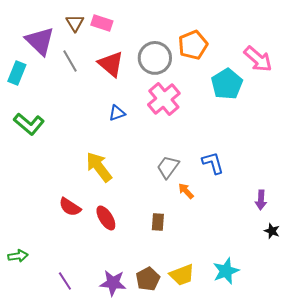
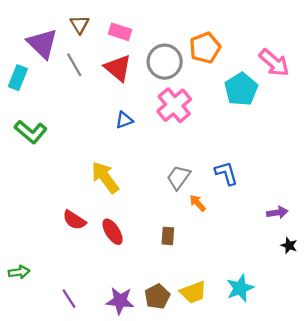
pink rectangle: (102, 23) -> (120, 32), moved
purple arrow: (261, 200) -> (277, 213), turned -102

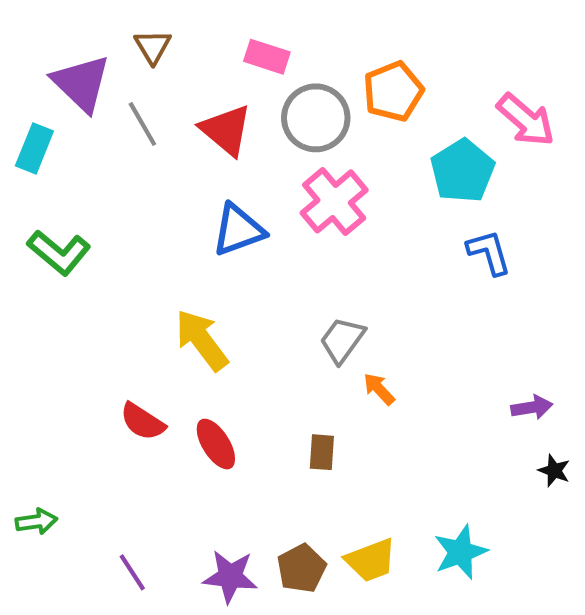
pink rectangle: (120, 32) -> (267, 57), moved
blue triangle: (124, 120) -> (238, 230), size x1.6
blue L-shape: (226, 173) -> (489, 252), moved

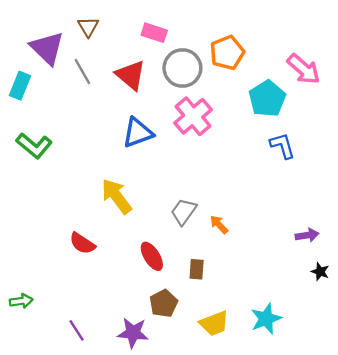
gray trapezoid: (342, 340) -> (184, 212), moved
red ellipse: (216, 444) -> (152, 256), moved
brown rectangle: (322, 452) -> (197, 269), moved
brown pentagon: (301, 568) -> (164, 303), moved

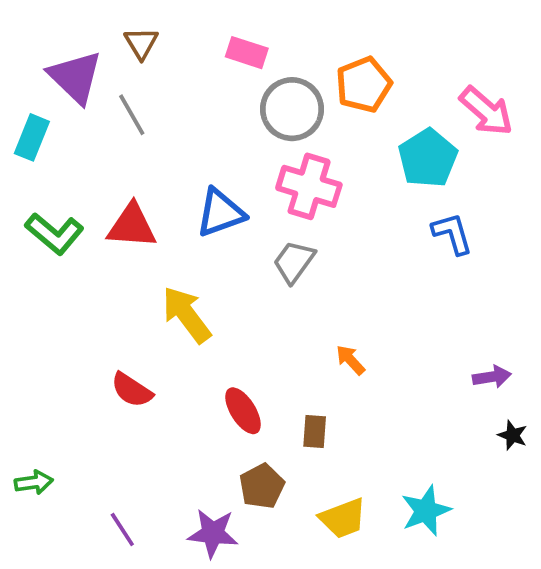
red triangle: (131, 75) -> (132, 226), moved, turned -36
pink cross: (193, 116) -> (309, 186), turned -33
gray trapezoid: (184, 212) -> (294, 262), moved

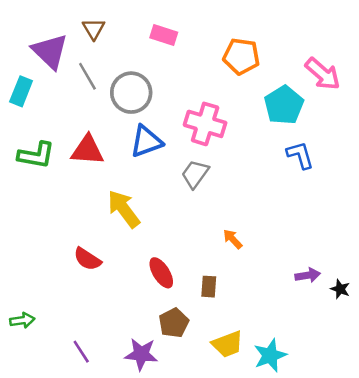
orange pentagon: (364, 85) -> (241, 56), turned 30
gray circle: (292, 109) -> (131, 93), moved
green L-shape: (54, 234) -> (36, 155), turned -30
purple arrow: (492, 377) -> (308, 275), moved
cyan star: (426, 511) -> (270, 355), moved

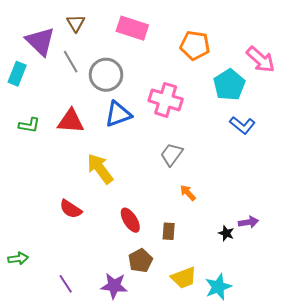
pink rectangle: (164, 35) -> (132, 28), size x1.4
green L-shape: (36, 155) -> (29, 125), size x0.7
blue L-shape: (300, 155) -> (242, 125), turned 145
gray trapezoid: (195, 174) -> (172, 154), moved
black star: (340, 289) -> (226, 233), moved

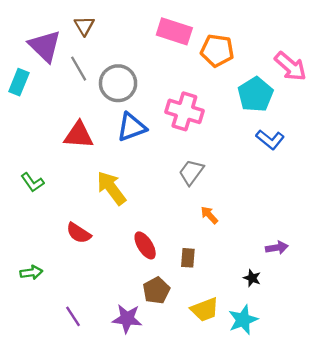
pink rectangle: (132, 28) -> (174, 31), moved
green L-shape: (29, 125) -> (32, 182), moved, turned 45
black star: (226, 233) -> (252, 278), moved
green arrow: (18, 259) -> (31, 272), moved

